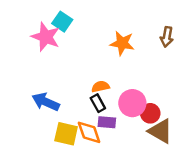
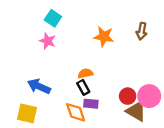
pink star: (46, 37) -> (48, 41), moved, size x0.7
pink circle: (132, 103) -> (149, 96), moved
yellow square: (66, 134) -> (27, 113), moved

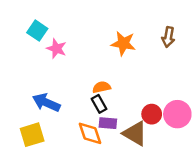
cyan square: (53, 18) -> (37, 31), moved
brown triangle: (136, 111) -> (135, 133), moved
yellow square: (27, 113) -> (32, 135), turned -30

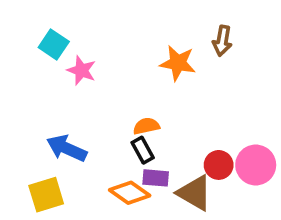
brown arrow: (168, 37) -> (222, 41), moved
orange diamond: (90, 133) -> (130, 193), turned -36

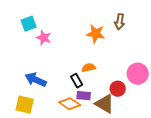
cyan square: (54, 44) -> (29, 24), turned 35
orange semicircle: (146, 126) -> (89, 68), moved
pink circle: (256, 165) -> (138, 74), moved
yellow square: (46, 195) -> (25, 105), turned 30

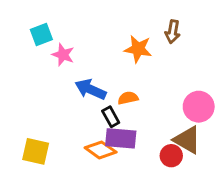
blue arrow: (36, 80) -> (90, 89), moved
red circle: (118, 89) -> (171, 156), moved
purple rectangle: (84, 96) -> (121, 138), size x1.5
brown triangle: (105, 104) -> (187, 140), moved

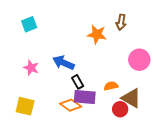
pink star: (63, 55) -> (31, 68), moved
orange semicircle: (128, 98) -> (111, 86), moved
pink circle: (199, 107) -> (139, 60), moved

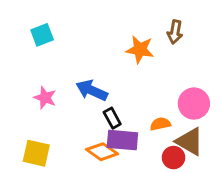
pink circle: (139, 60) -> (194, 104), moved

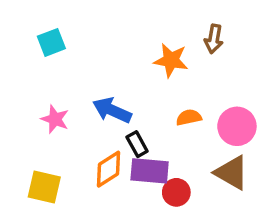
orange semicircle: (160, 124) -> (189, 117), moved
orange diamond: (102, 152) -> (108, 169), moved, turned -68
red circle: (173, 158) -> (176, 192), moved

